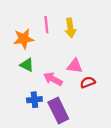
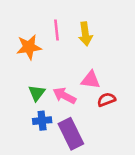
green triangle: (27, 65) -> (37, 93), moved, turned 40

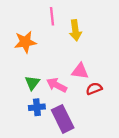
pink line: (56, 30) -> (52, 16), moved

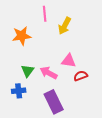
yellow arrow: (75, 30) -> (65, 26), turned 36
blue cross: (37, 107) -> (19, 91), moved

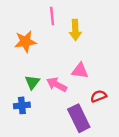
yellow arrow: (65, 26) -> (75, 30), turned -30
red semicircle: (81, 76) -> (99, 96), moved
purple rectangle: (54, 102) -> (79, 118), moved

